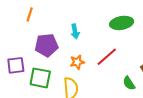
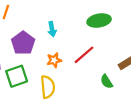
purple pentagon: (46, 45) -> (23, 43), turned -30
green square: (40, 78) -> (17, 76), turned -30

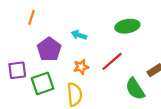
cyan arrow: (52, 29) -> (79, 35), turned 120
green semicircle: (107, 82) -> (135, 89), size x1.5

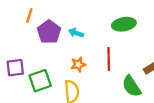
purple pentagon: (49, 49) -> (49, 32), moved
red line: (112, 61) -> (109, 59), turned -50

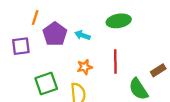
green ellipse: (124, 24) -> (119, 21), moved
purple square: (15, 68) -> (21, 46), moved

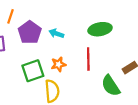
green ellipse: (119, 21) -> (100, 29), moved
green square: (46, 83) -> (33, 71), moved

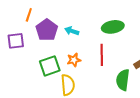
green semicircle: (111, 86) -> (123, 80), turned 40

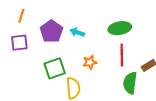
orange line: (29, 15) -> (21, 16), moved
red line: (102, 55) -> (122, 55), moved
orange star: (74, 60) -> (90, 62), moved

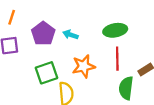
orange star: (90, 62) -> (84, 66), size x1.5

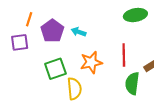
orange line: (12, 17) -> (29, 19), moved
green ellipse: (115, 30) -> (135, 15), moved

